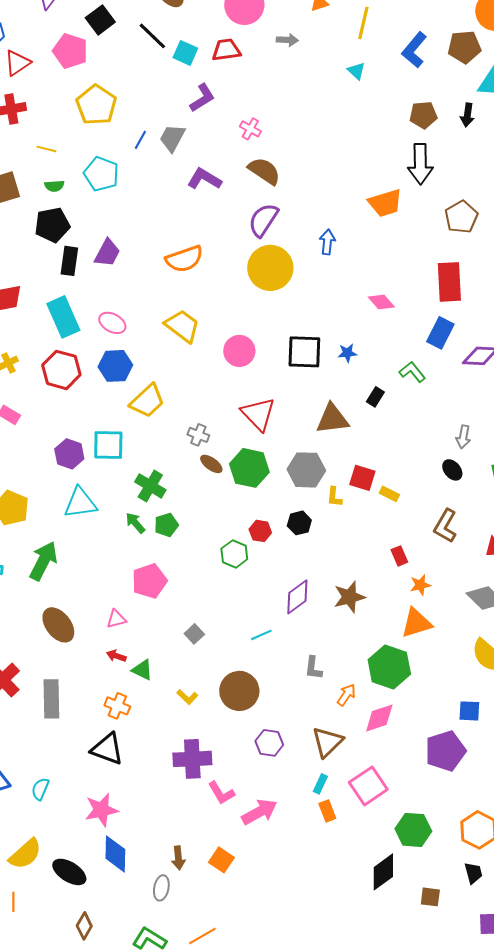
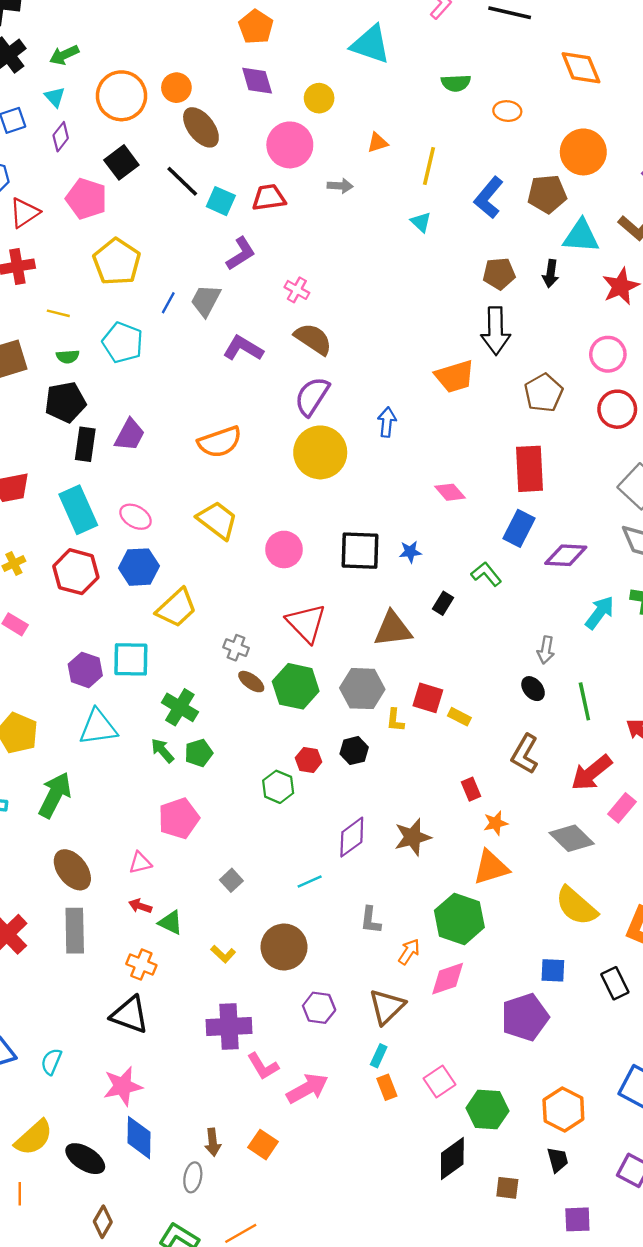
gray rectangle: (51, 699) -> (75, 931), moved
pink square: (368, 786) -> (439, 1081), moved, size x0.7

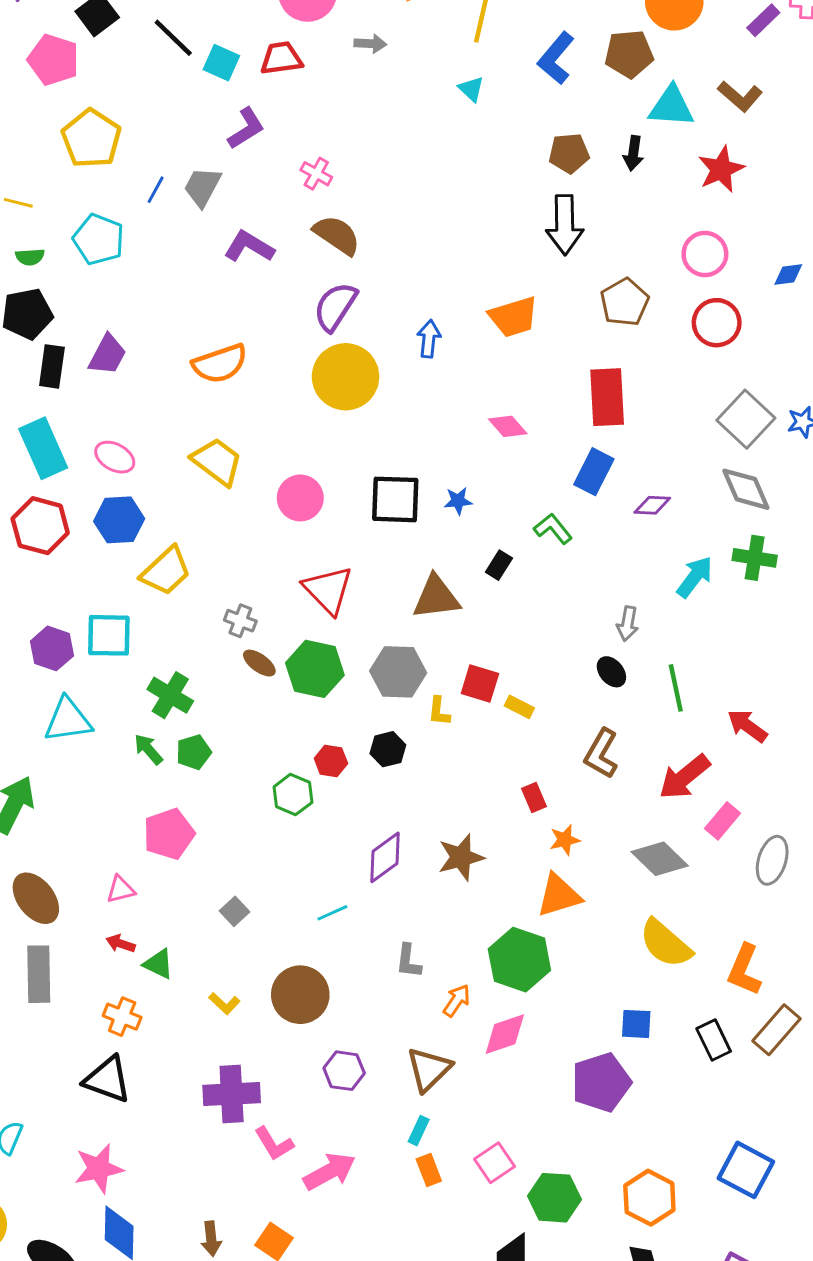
orange trapezoid: (455, 376) -> (514, 317), moved
purple diamond: (566, 555) -> (652, 505), size x0.7

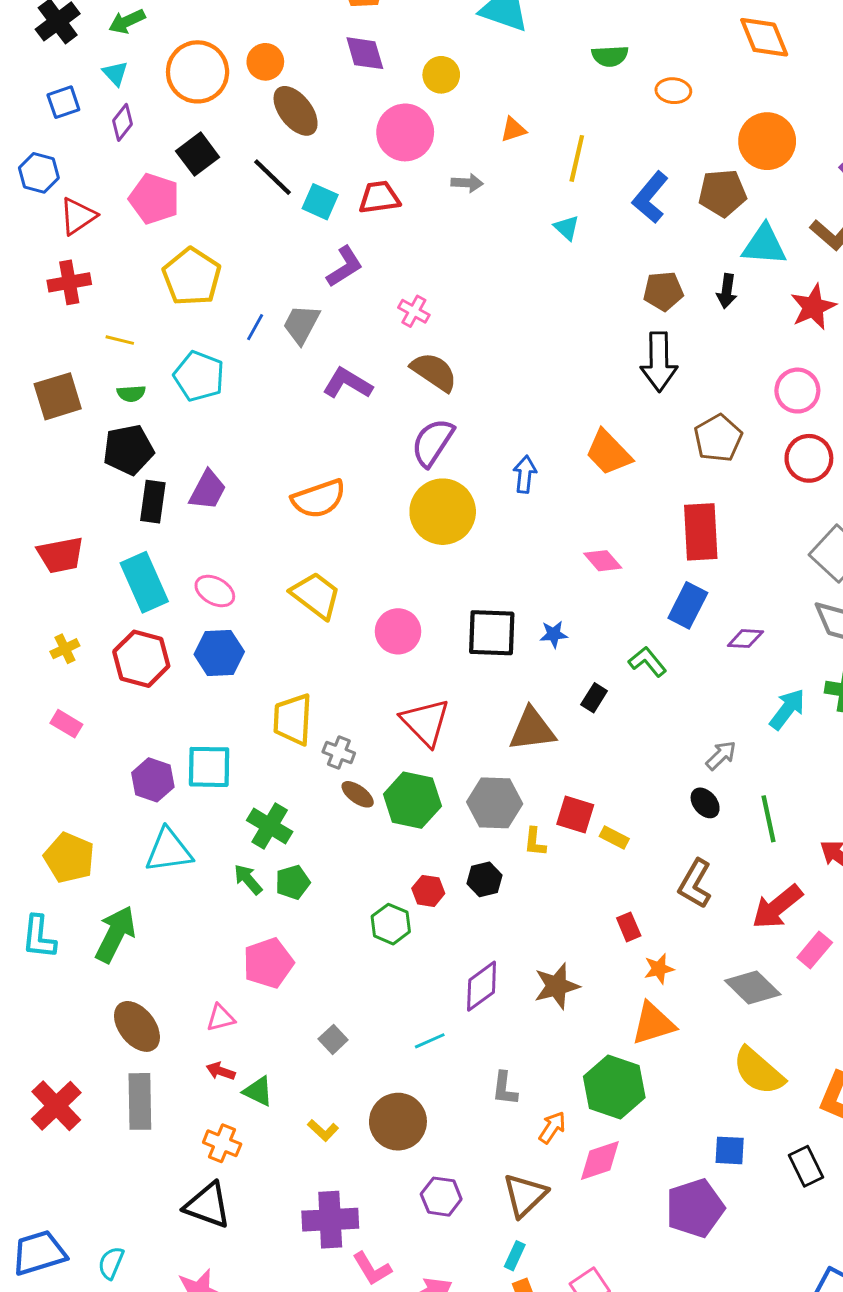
orange trapezoid: (514, 317) -> (608, 453), turned 63
yellow trapezoid: (166, 571) -> (293, 719), moved, turned 136
gray arrow: (628, 624) -> (721, 755), turned -144

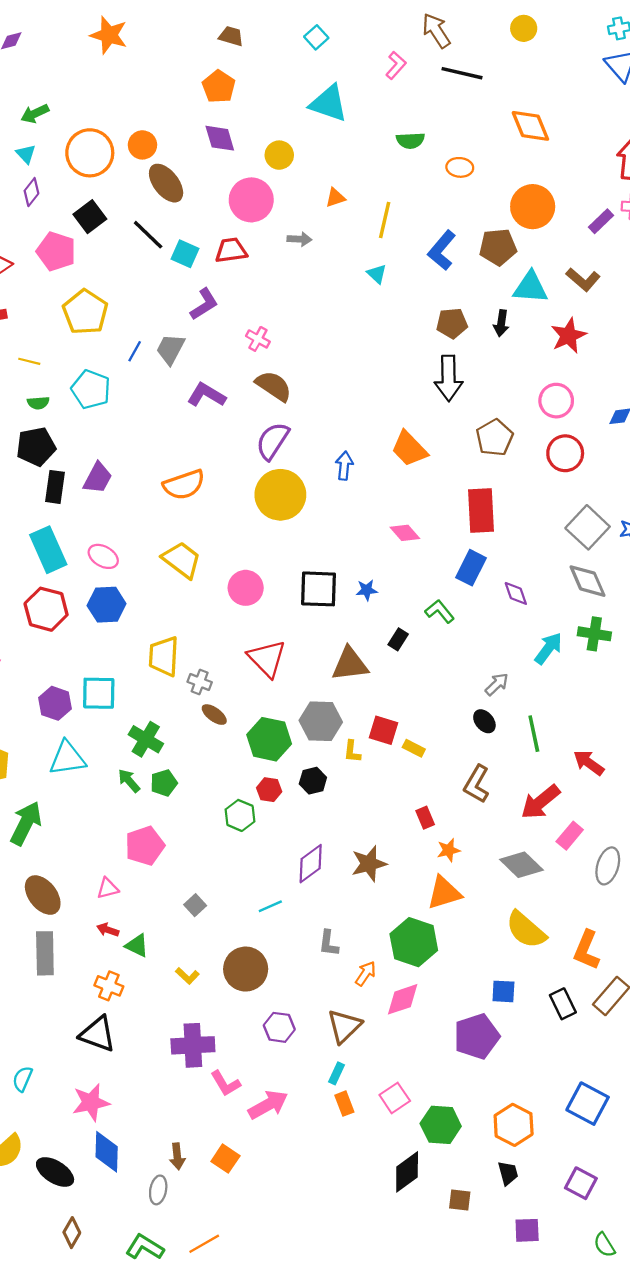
purple diamond: (745, 639) -> (516, 593), turned 68
green hexagon: (412, 800) -> (269, 739), moved

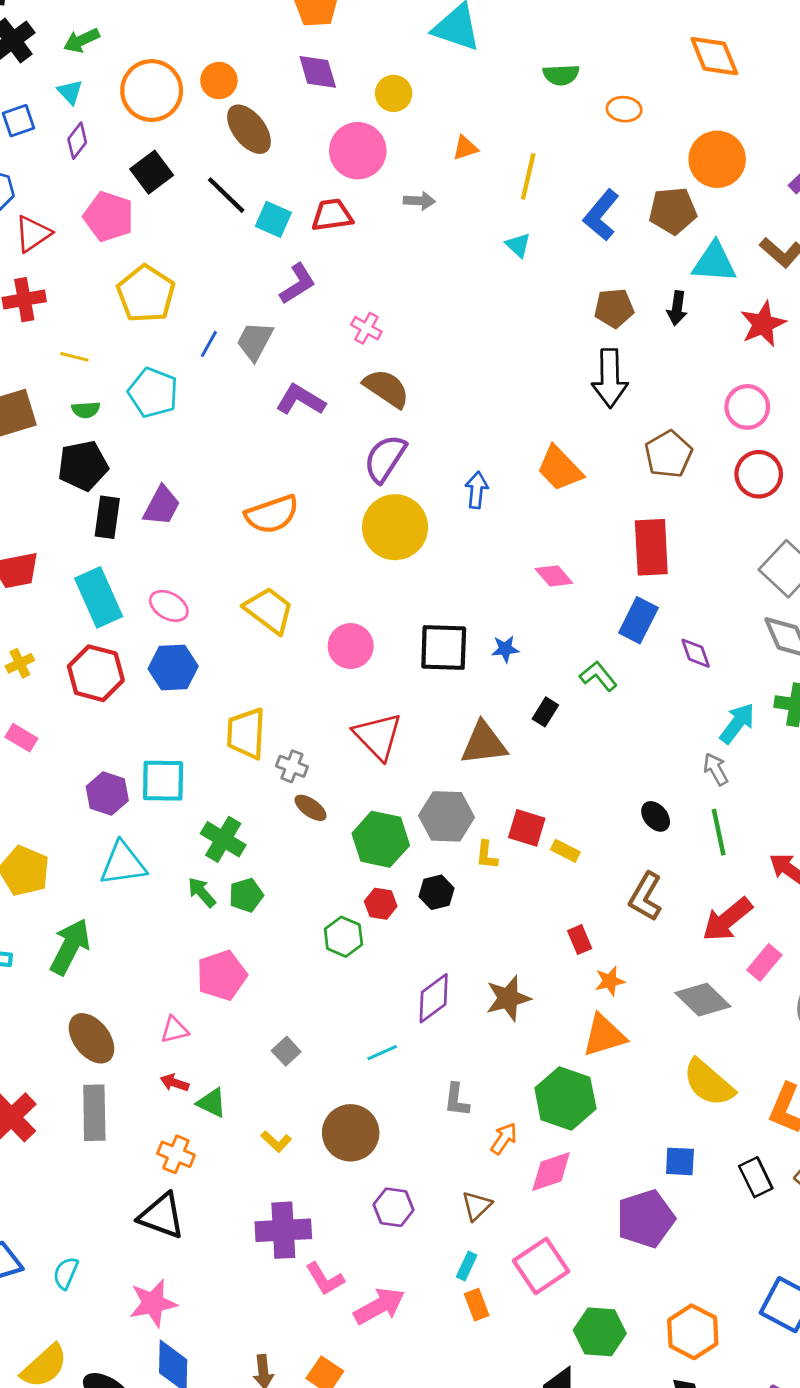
gray arrow: (497, 684) -> (716, 769), moved, turned -75
brown triangle: (344, 1026) -> (477, 1206), size x0.7
pink square: (395, 1098) -> (541, 1266), moved, size x1.4

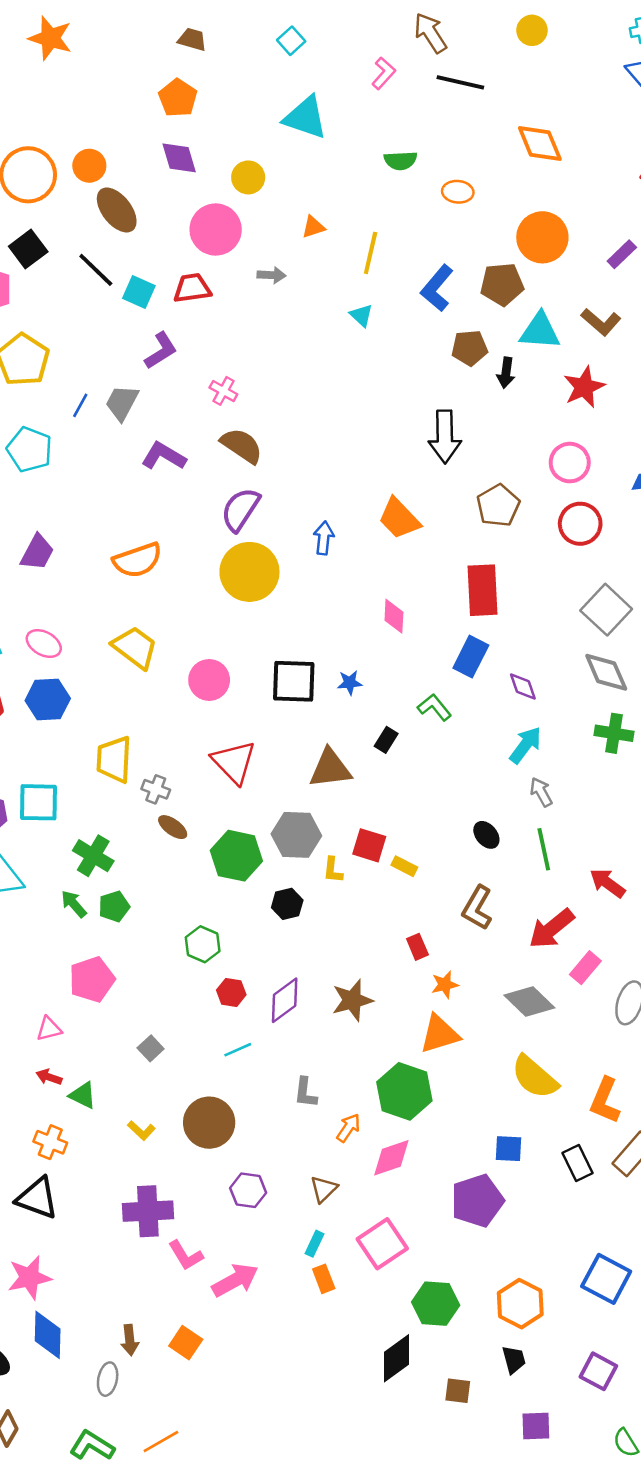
brown pentagon: (614, 308) -> (469, 348), moved
pink diamond: (554, 576) -> (394, 616), turned 44
cyan arrow: (737, 723) -> (525, 745), moved
red hexagon: (381, 904) -> (231, 992), moved

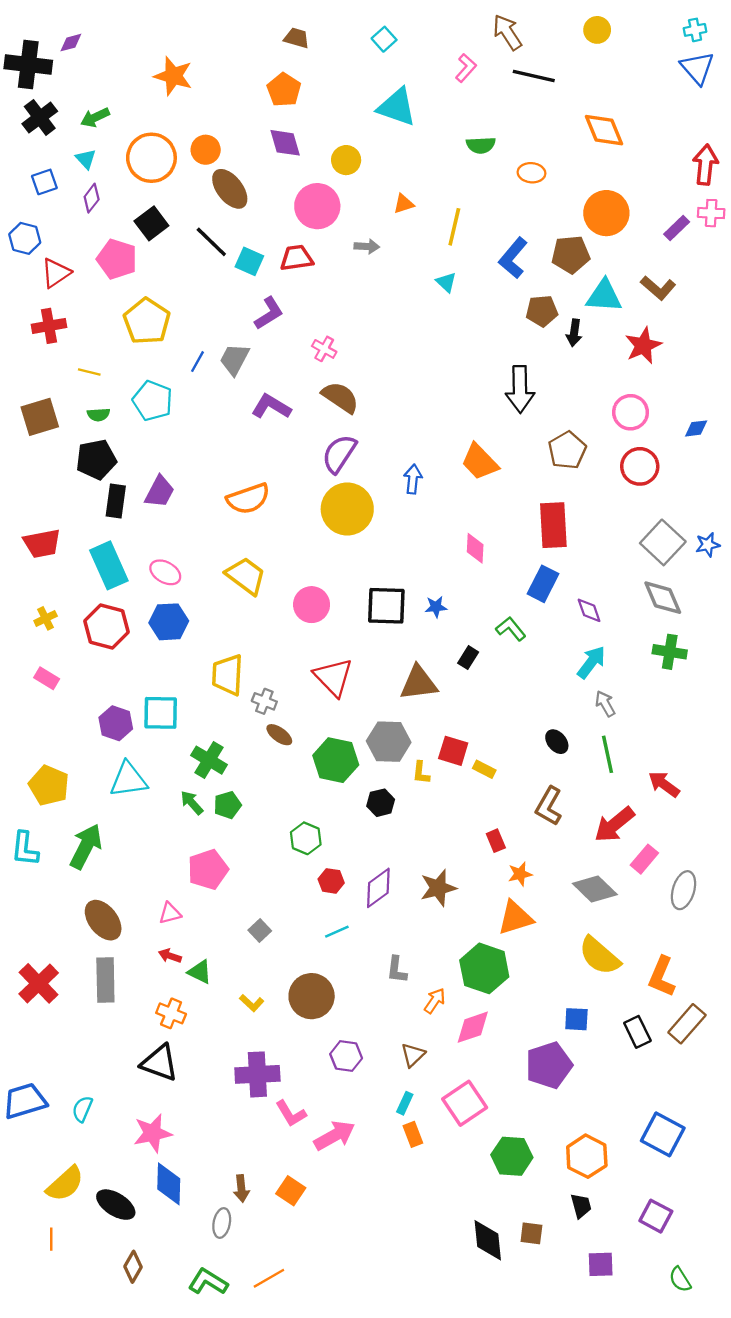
orange star: (50, 38) -> (173, 76), moved
black diamond: (397, 1358) -> (488, 1240), moved, turned -60

